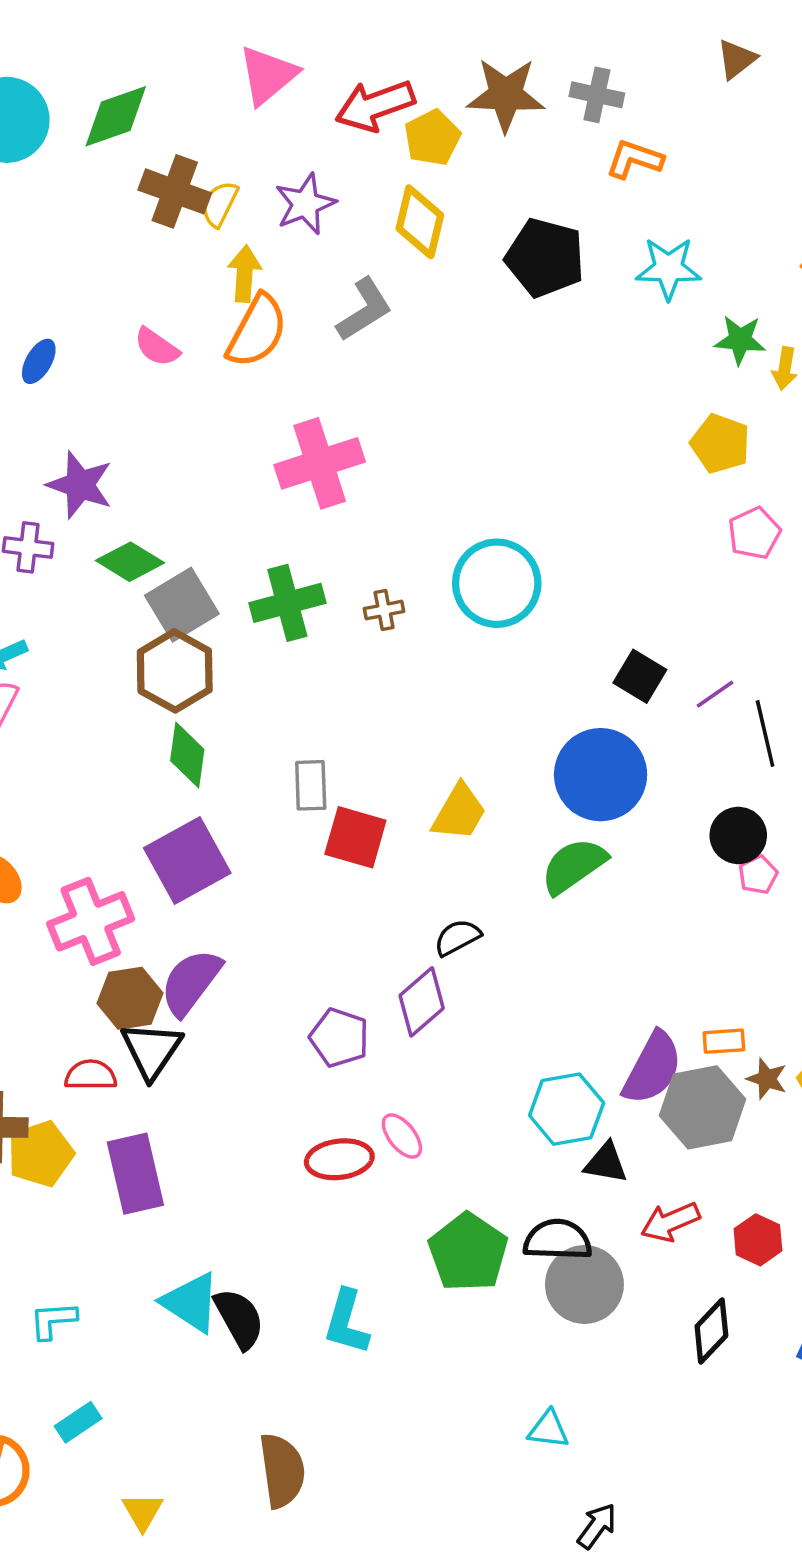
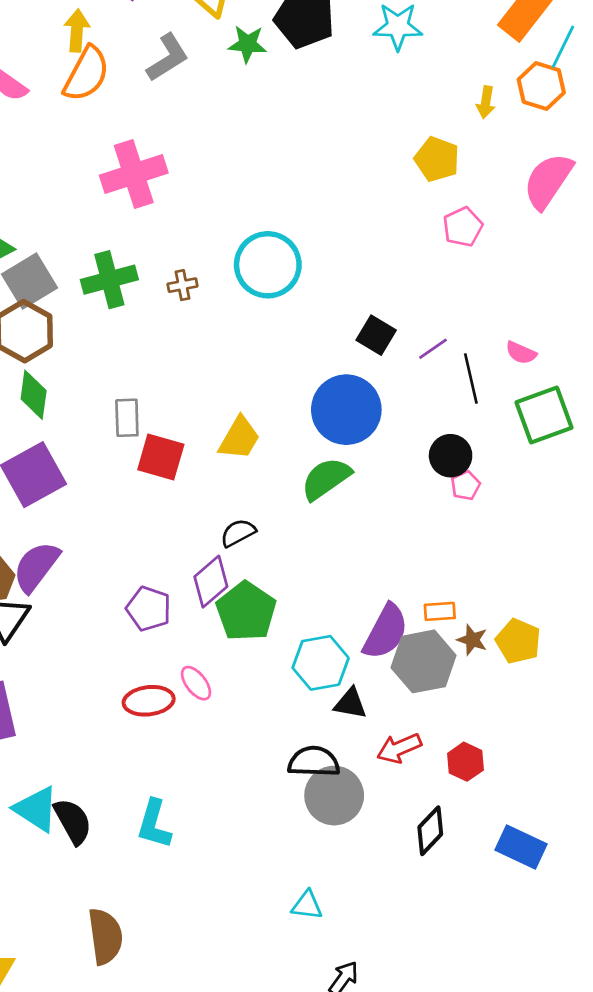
green star: (740, 340) -> (247, 44), moved
green pentagon: (468, 1252) -> (246, 611), moved

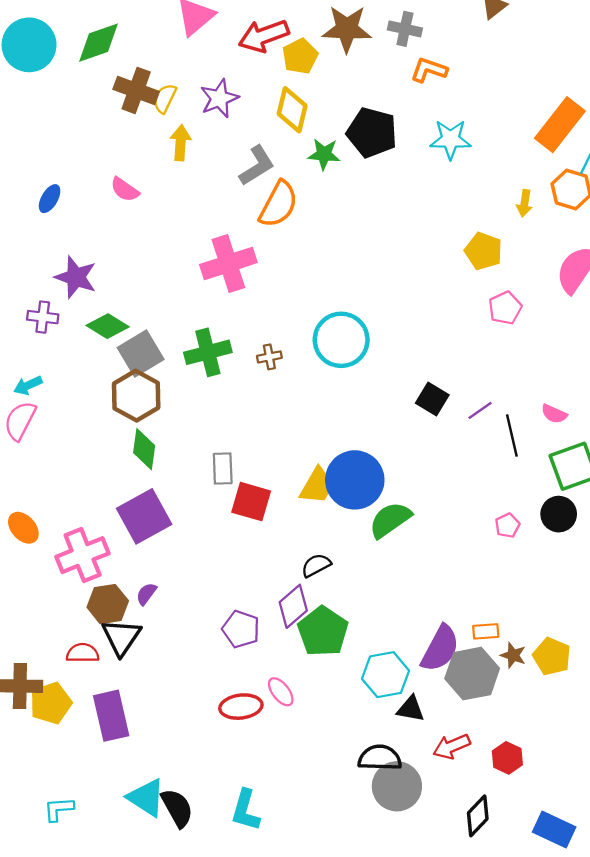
orange semicircle: (86, 74) -> (278, 204), moved
blue circle: (346, 410) -> (355, 480), moved
black circle: (451, 456) -> (559, 514), moved
purple semicircle: (36, 567) -> (146, 594), size x0.5

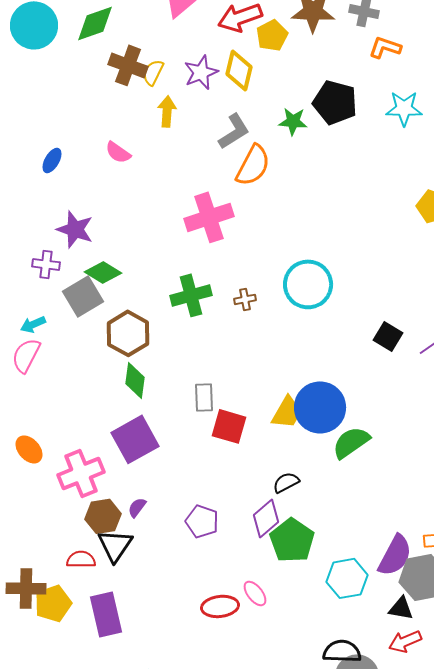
yellow diamond: (292, 110) -> (239, 70), moved
gray square: (141, 354) -> (83, 296), moved
purple pentagon: (241, 629) -> (202, 521), moved
black triangle: (411, 709) -> (401, 608), moved

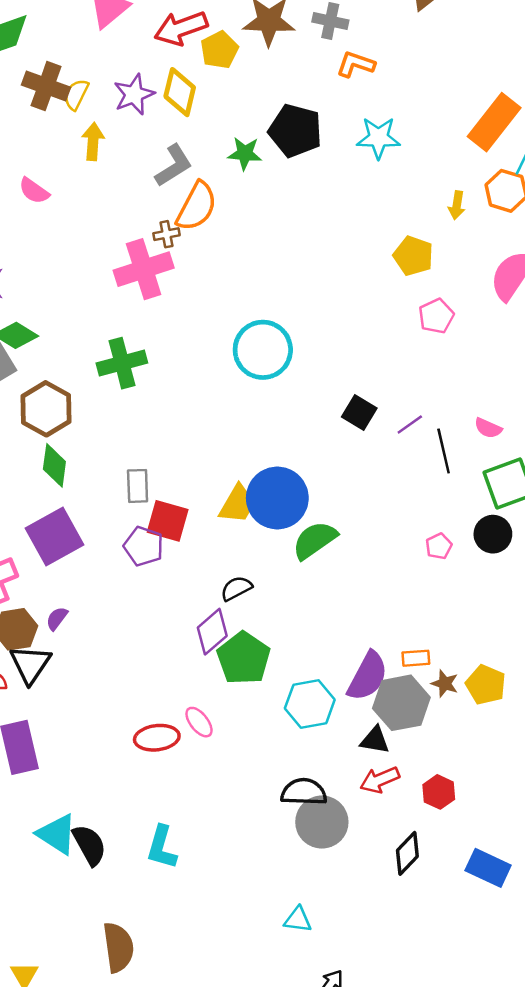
brown cross: (245, 299) -> (166, 234), moved
purple pentagon: (202, 521) -> (144, 546), moved

